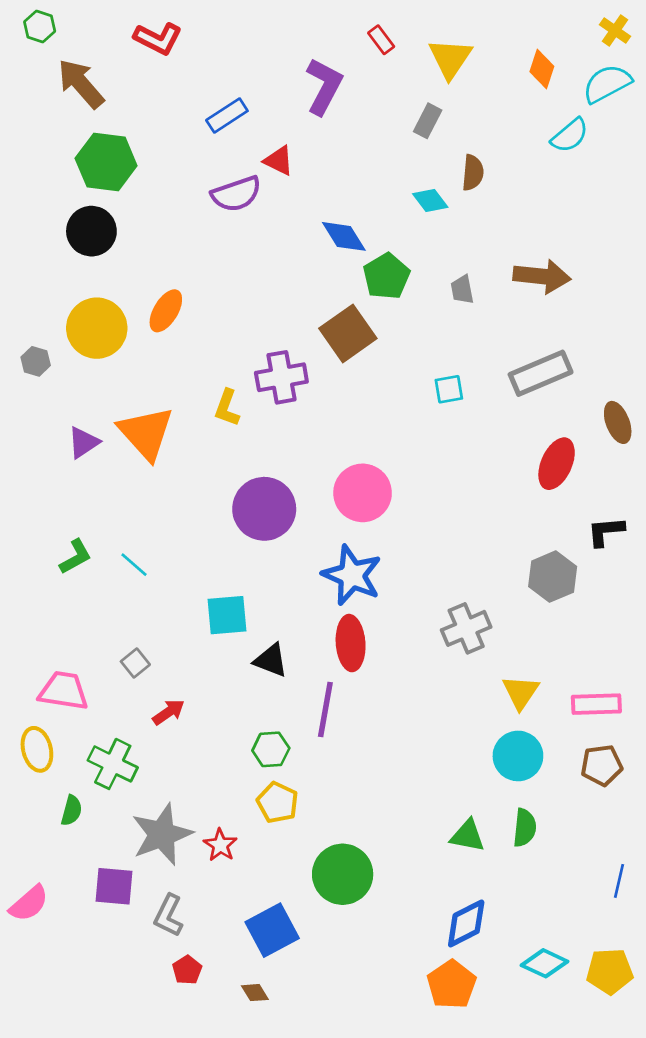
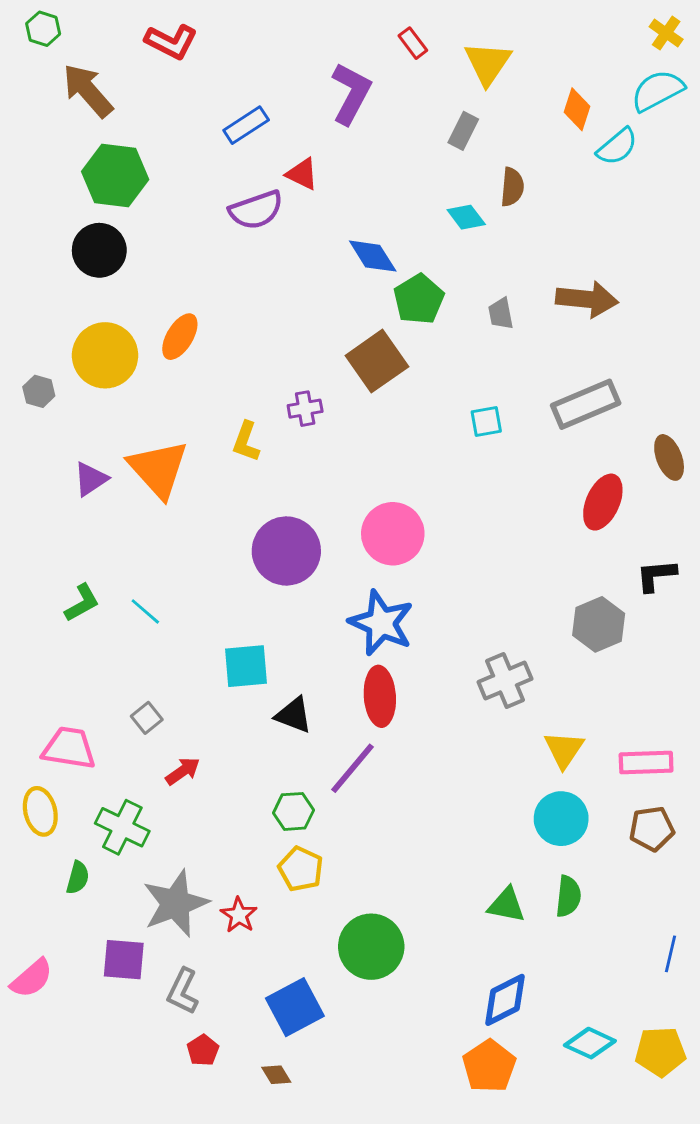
orange diamond: (542, 69) -> (577, 109), moved
purple cross: (281, 377) -> (305, 409), size x0.6
purple line: (325, 709) -> (353, 768), turned 30

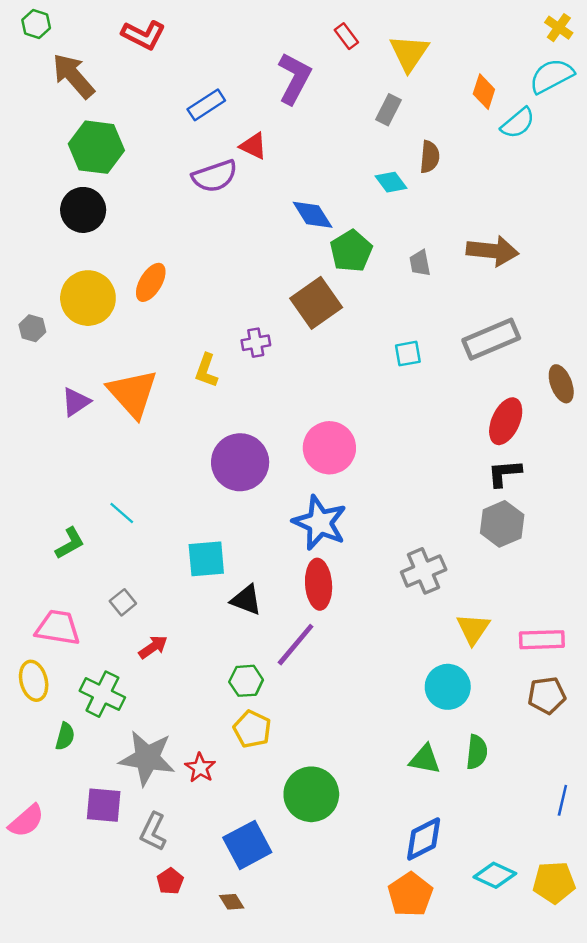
black L-shape: (656, 575) -> (504, 473), moved
green L-shape: (82, 603) -> (70, 543), moved
cyan circle: (561, 819) -> (448, 687), moved
gray star: (176, 903) -> (147, 758), turned 30

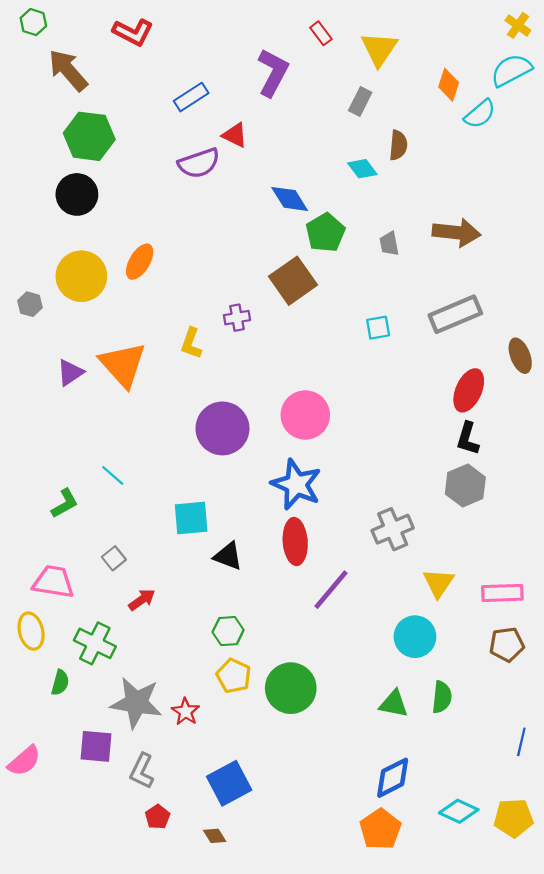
black L-shape: (504, 473) -> (468, 439), turned -68
purple line: (296, 645) -> (331, 590), moved
green circle: (311, 794) -> (291, 688), moved

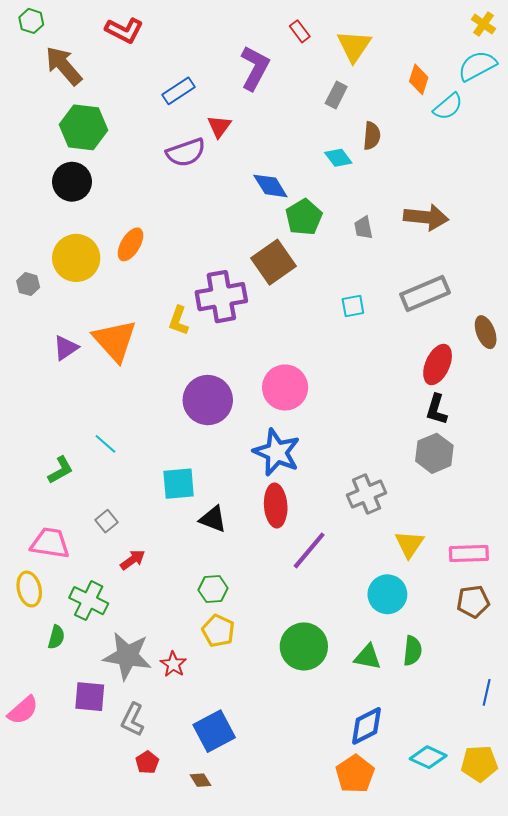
red triangle: (235, 135) -> (219, 126), turned 40
purple cross: (237, 318) -> (221, 297), size x2.0
green circle: (291, 688) -> (304, 646), moved

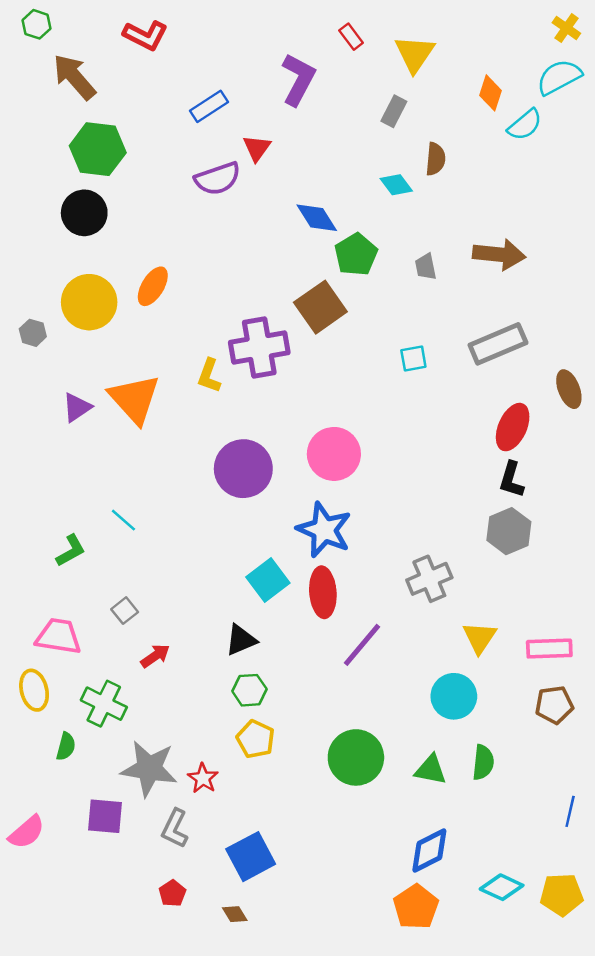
cyan square: (179, 484) -> (268, 580), moved, turned -32
black triangle: (213, 519) -> (241, 640), moved, turned -44
gray L-shape: (133, 720) -> (175, 828), moved

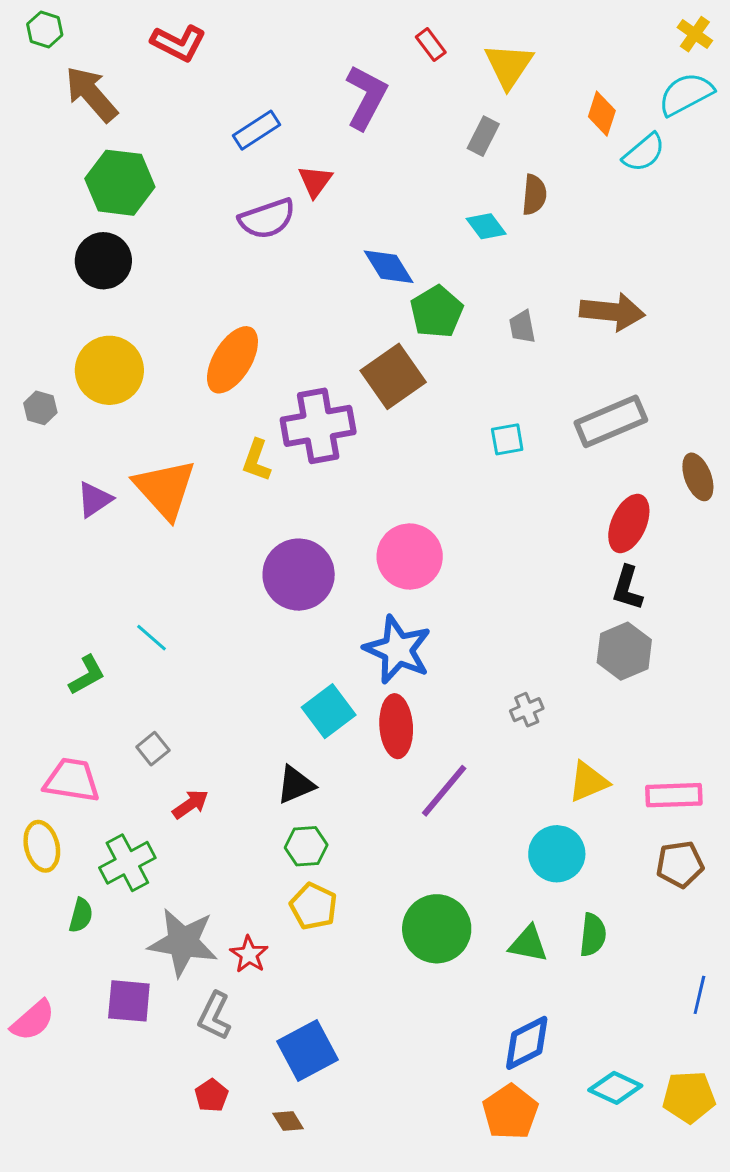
orange ellipse: (153, 286) -> (232, 360), moved, size x1.4
gray cross: (429, 579) -> (527, 710), size x0.6
yellow triangle: (480, 638) -> (588, 782), turned 33
green cross: (104, 704) -> (127, 863), turned 36

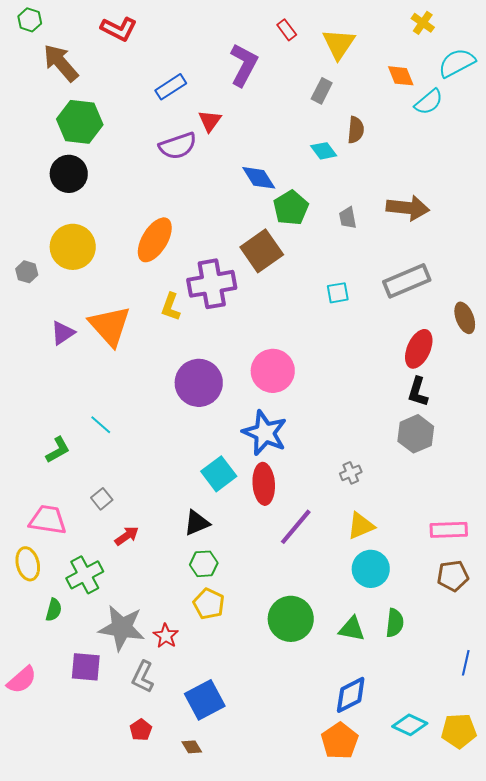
yellow cross: (695, 34) -> (423, 23), moved
orange diamond: (602, 114) -> (401, 76), turned -40
yellow triangle: (588, 782) -> (361, 526), moved

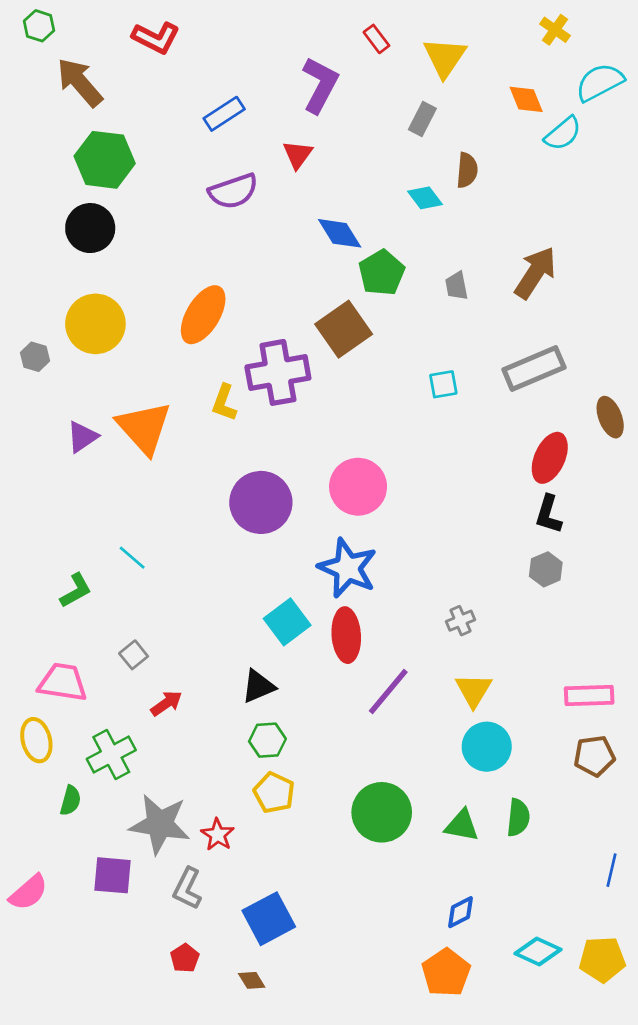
red triangle: (210, 121) -> (298, 155), moved
brown arrow: (408, 208) -> (535, 273), turned -63
gray hexagon: (416, 434) -> (546, 569), size x0.7
yellow triangle: (361, 526) -> (474, 690), turned -36
blue diamond: (351, 695) -> (460, 912), size x0.7

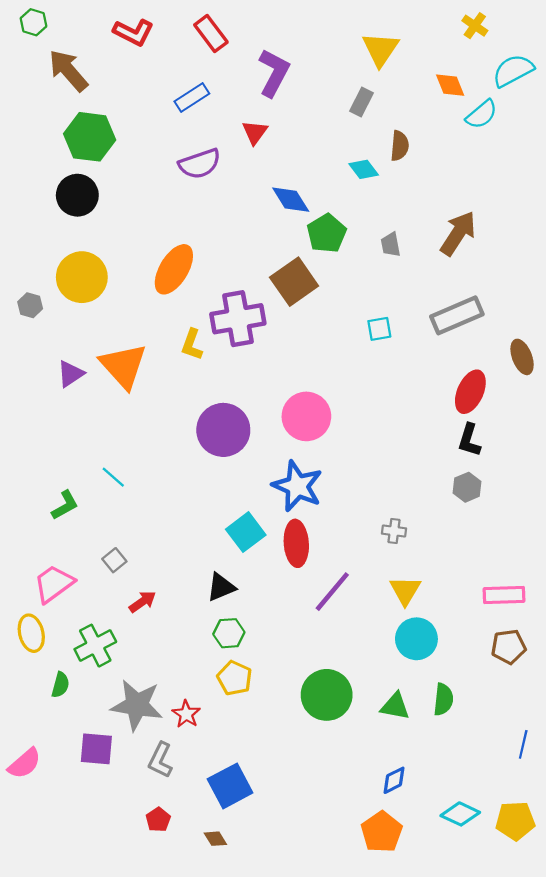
red rectangle: (376, 39) -> (211, 33), moved, size x1.5
gray cross: (460, 621) -> (394, 531), turned 30
pink trapezoid: (63, 682) -> (54, 584), turned -45

